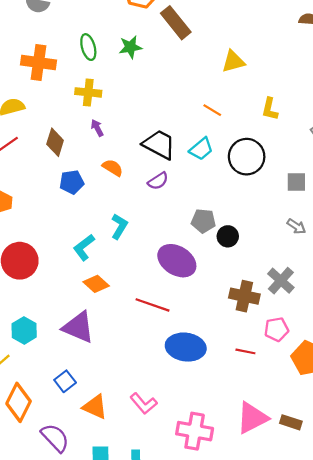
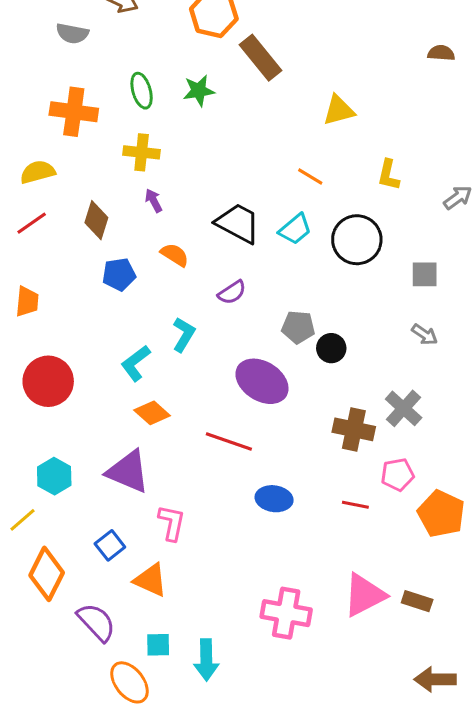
purple semicircle: (158, 181) -> (232, 292), moved
blue ellipse: (186, 347) -> (274, 499), size x0.7
pink L-shape: (144, 403) -> (172, 523), moved, turned -128

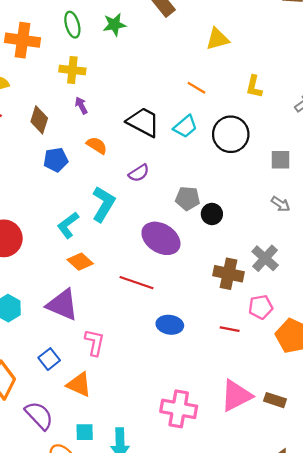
cyan L-shape: (184, 335) -> (103, 204), size x1.4

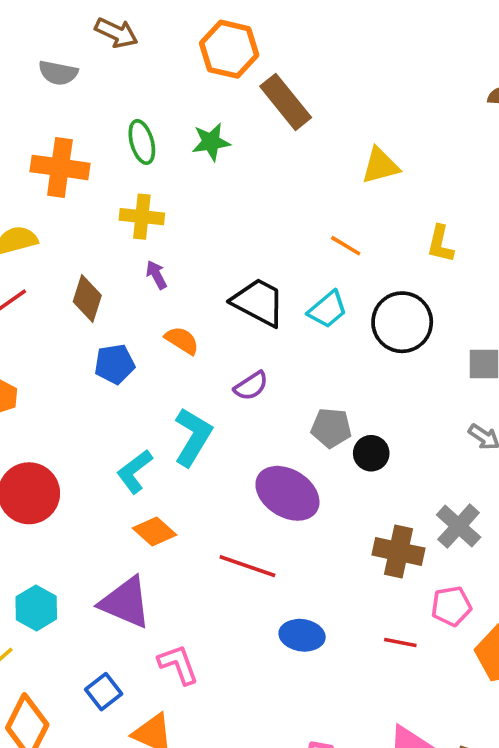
pink L-shape: (95, 342) -> (178, 664), turned -32

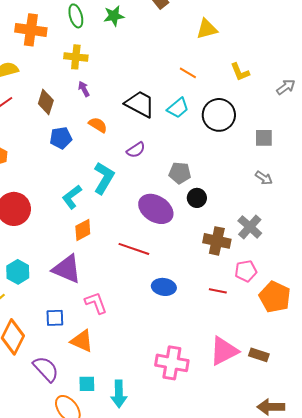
yellow L-shape: (440, 244) -> (240, 72), turned -35
black circle: (371, 453) -> (197, 198), moved
orange diamond: (155, 532) -> (83, 230), turned -70
blue square: (104, 692) -> (55, 318), turned 36

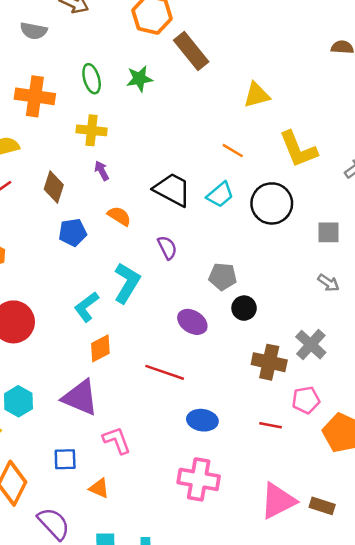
yellow L-shape: (240, 72) -> (298, 149), size x1.6
purple semicircle: (136, 150) -> (167, 248), turned -84
purple ellipse: (156, 209) -> (192, 322), size x0.7
orange triangle: (82, 341) -> (99, 488), size x0.7
pink cross: (172, 363) -> (199, 479), moved

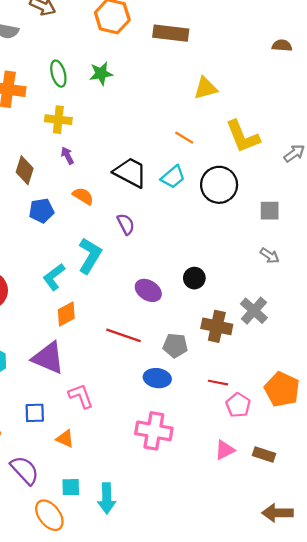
brown rectangle: (191, 51) -> (171, 33), moved, turned -44
gray pentagon: (223, 277) -> (175, 345), moved
pink pentagon: (306, 400) -> (238, 405), moved, turned -30
pink triangle: (278, 501) -> (225, 450), size x0.6

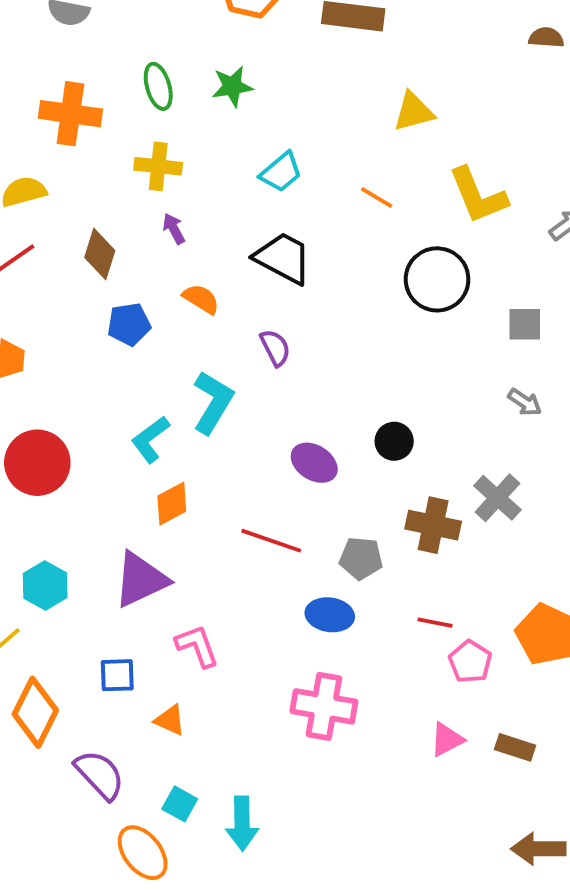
cyan trapezoid: (173, 177) -> (281, 172), moved
purple triangle: (48, 358) -> (141, 580), turned -48
cyan square: (71, 487) -> (180, 804), turned 30

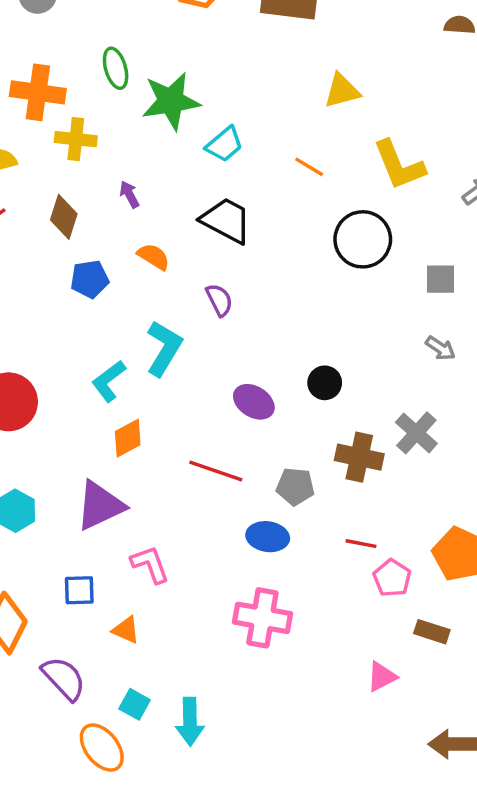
green star: (232, 86) -> (171, 101), moved, size x1.6
yellow cross: (158, 166) -> (76, 139), moved
pink triangle: (447, 740) -> (382, 677), moved
brown rectangle: (515, 747) -> (432, 632), moved

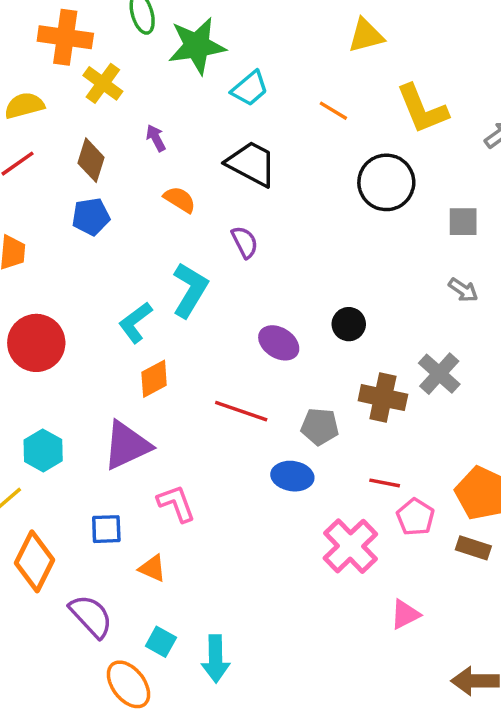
yellow cross: (76, 139) -> (103, 83), turned 30
blue pentagon: (90, 279) -> (91, 217), moved
pink cross: (262, 618) -> (350, 546), moved, turned 36
brown rectangle: (432, 632) -> (473, 548), moved

